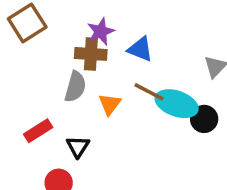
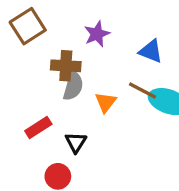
blue triangle: (140, 49) -> (151, 51), moved
brown cross: (91, 54) -> (66, 66), moved

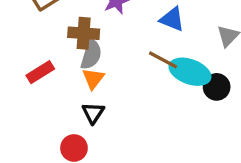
orange triangle: (106, 102) -> (93, 79), moved
red rectangle: (38, 128) -> (40, 72), moved

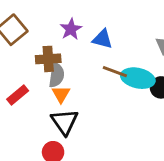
blue triangle: (172, 19) -> (102, 39), moved
black triangle: (93, 113) -> (65, 122), size x1.5

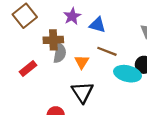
cyan ellipse: (138, 78) -> (127, 74), moved
orange triangle: (61, 94) -> (82, 62), moved
black triangle: (65, 122) -> (82, 92), moved

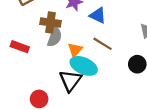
red rectangle: (28, 68) -> (20, 47), turned 48
cyan ellipse: (127, 74) -> (84, 66), moved

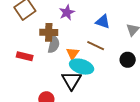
blue triangle: (98, 15) -> (103, 22), moved

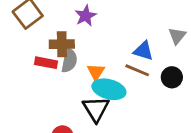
blue triangle: (103, 22) -> (143, 51), moved
brown line: (96, 46) -> (137, 70), moved
red rectangle: (25, 56) -> (46, 63), moved

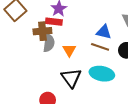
red rectangle: (46, 63) -> (54, 22), moved
cyan ellipse: (109, 89) -> (102, 74), moved

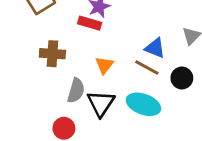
brown cross: (42, 31) -> (52, 54), moved
gray semicircle: (49, 43) -> (76, 91), moved

